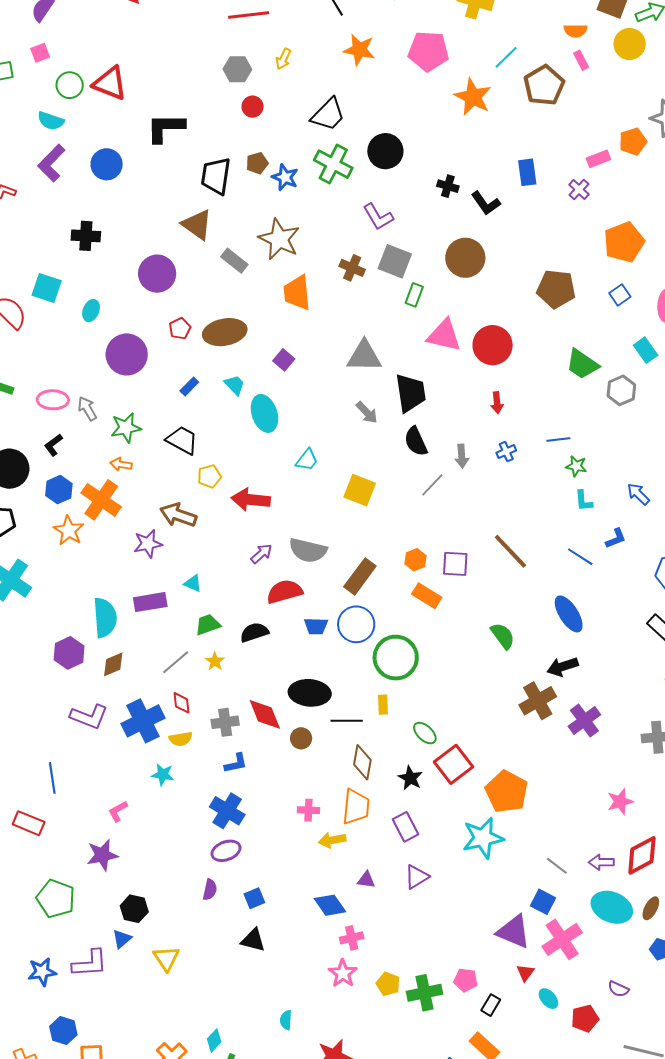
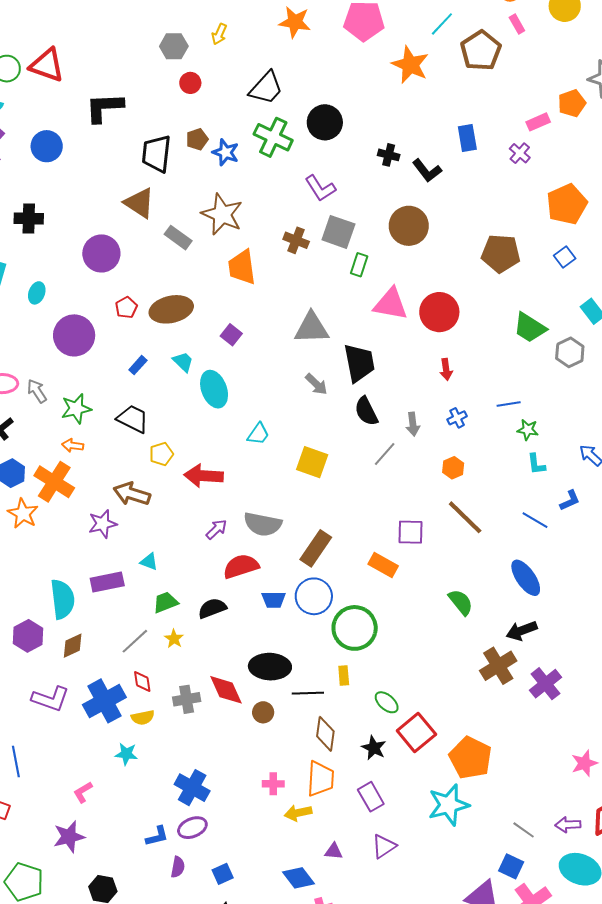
orange hexagon: (415, 560) -> (453, 468), moved
blue L-shape: (236, 763) -> (157, 836), moved

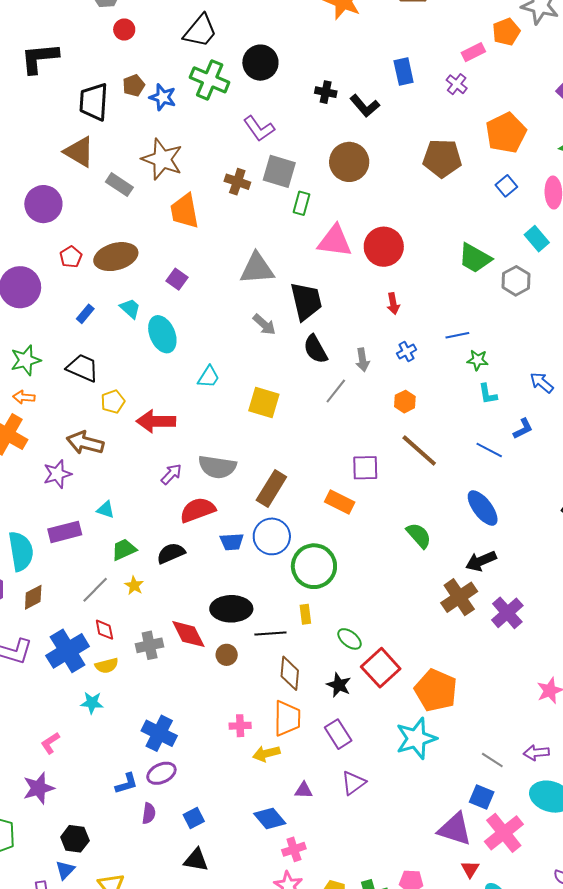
brown pentagon: (501, 254) -> (442, 158), moved

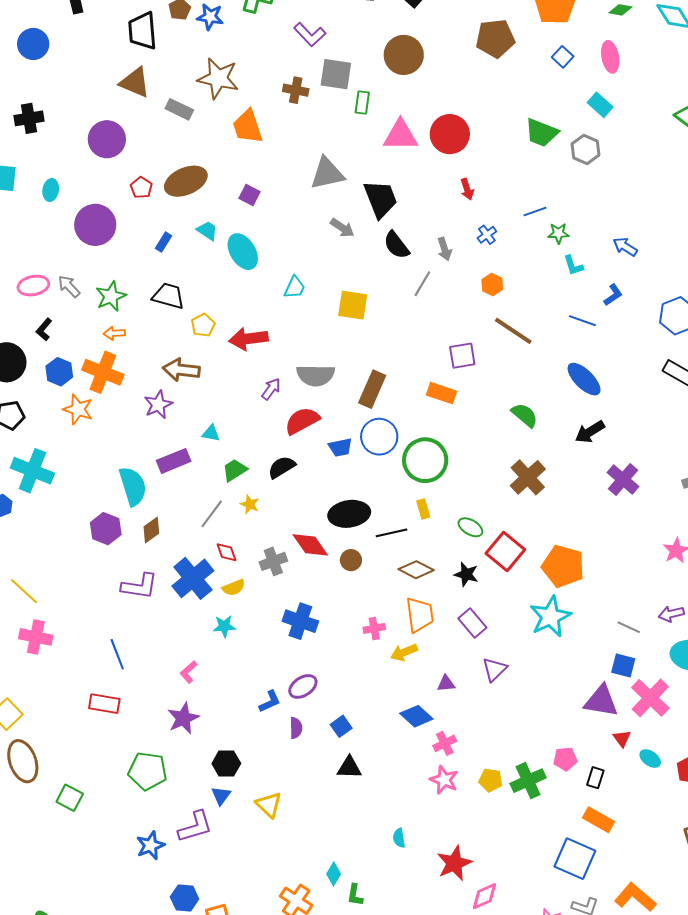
brown cross: (459, 597) -> (528, 477), moved
brown diamond: (290, 673) -> (416, 570), turned -60
blue cross: (159, 733) -> (300, 621), moved

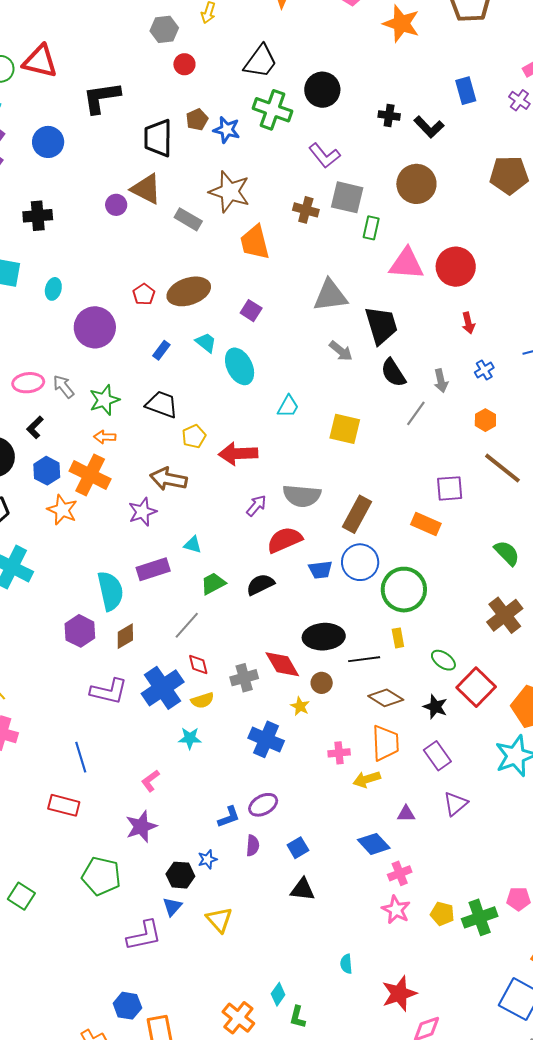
purple circle: (107, 139) -> (116, 205), moved, size x0.6
yellow star: (250, 504) -> (300, 706), moved
blue star: (150, 845) -> (207, 859), moved, size x0.7

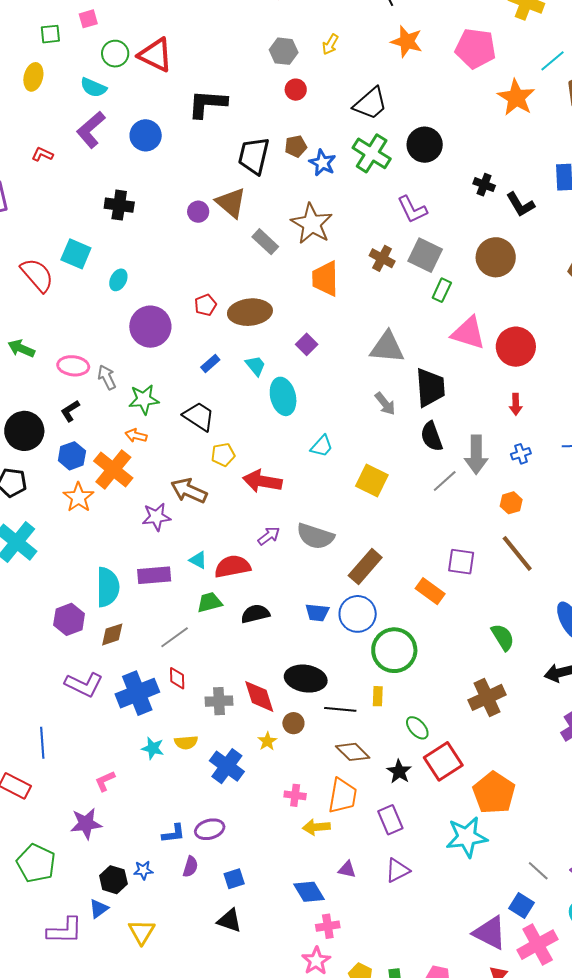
gray arrow: (441, 381) -> (476, 455), size x1.6
red semicircle: (285, 540) -> (232, 567), moved
yellow semicircle: (202, 700) -> (186, 742), moved

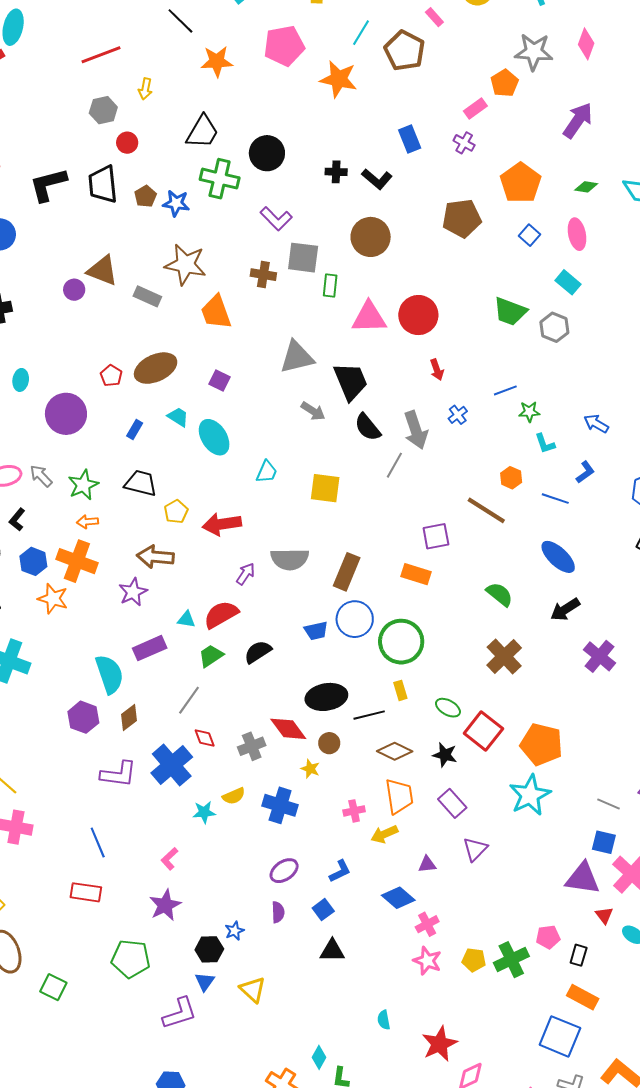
black trapezoid: (254, 156) -> (103, 184), moved
orange hexagon: (511, 503) -> (511, 478), moved
blue L-shape: (173, 834) -> (340, 871), moved

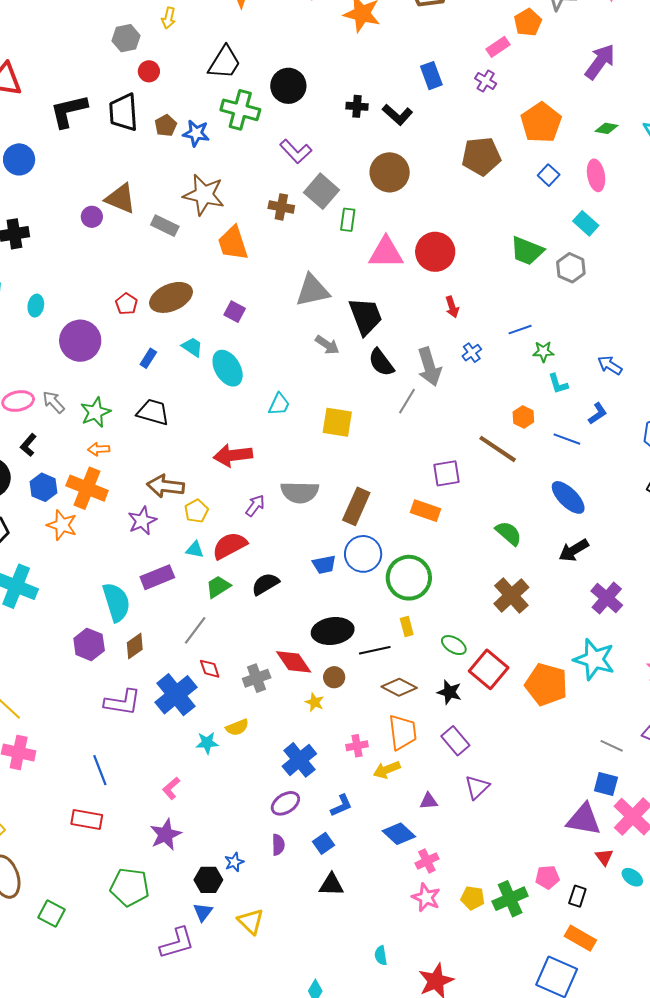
gray square: (303, 258) -> (322, 191), turned 32
yellow pentagon: (176, 512) -> (196, 511), moved
cyan star: (530, 795) -> (594, 659), moved, turned -30
blue cross: (280, 805) -> (299, 760), moved, turned 32

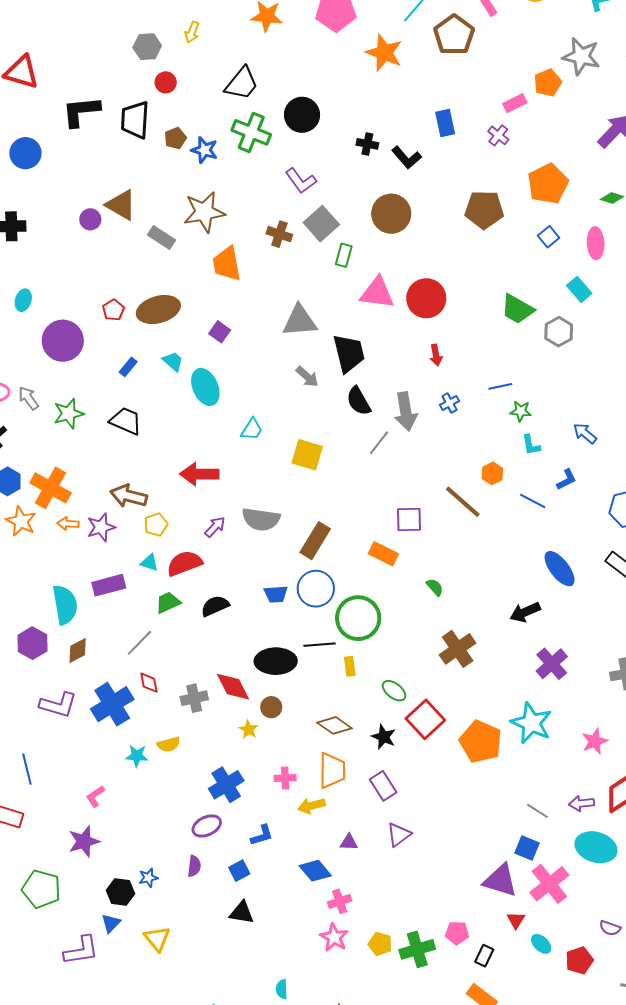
brown star: (204, 195) -> (204, 212), turned -30
orange arrow: (99, 449) -> (68, 524), moved
blue ellipse: (568, 497) -> (560, 569), moved
green semicircle: (509, 533) -> (435, 587), moved, size x0.7
black line: (375, 650) -> (319, 645), moved

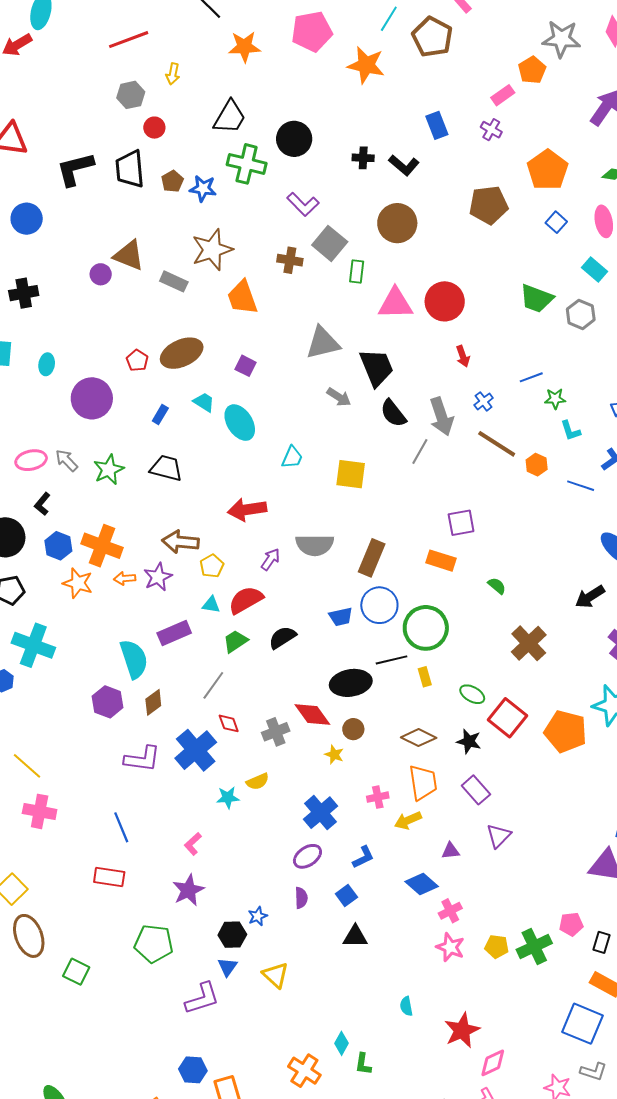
brown line: (463, 502) -> (497, 444), moved

